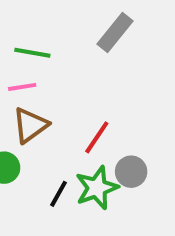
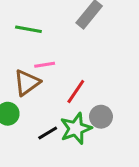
pink line: (22, 87) -> (45, 65), moved
black line: (59, 194) -> (48, 133), turned 30

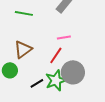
pink line: (45, 65) -> (64, 37), moved
gray circle: (101, 117) -> (73, 72), size x1.5

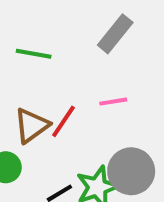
red line: (56, 55) -> (63, 121), moved

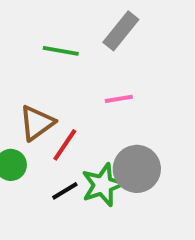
green line: (34, 54) -> (61, 51), moved
red line: (63, 121) -> (65, 145), moved

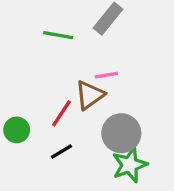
brown triangle: (37, 123) -> (90, 95), moved
green star: (103, 185) -> (130, 165), moved

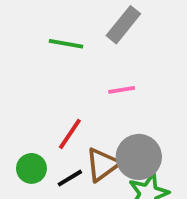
brown triangle: (90, 95) -> (102, 165), moved
green circle: (17, 130) -> (31, 168), moved

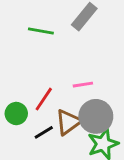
pink line: (122, 90) -> (83, 85), moved
green circle: (31, 168) -> (16, 114), moved

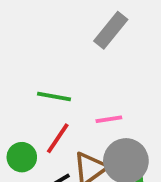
green line: (41, 31) -> (54, 97), moved

